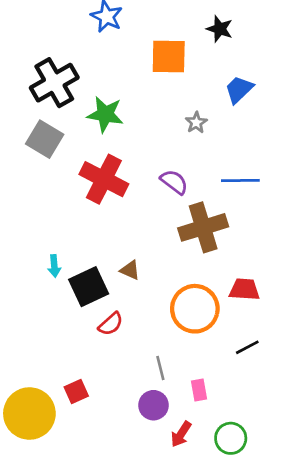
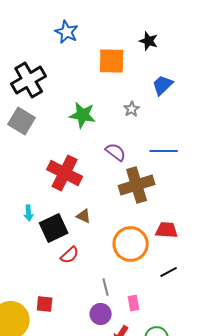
green star: (105, 114) -> (83, 115), moved
red cross: (104, 179) -> (65, 173), moved
red square: (76, 391) -> (45, 304), turned 30

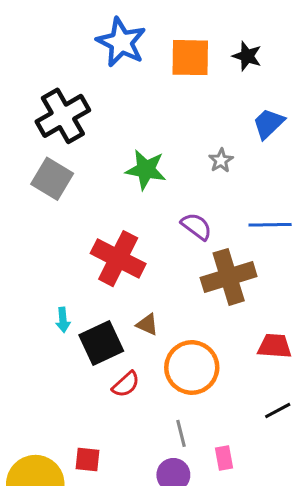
blue star: (67, 32) -> (121, 42), size x1.4
orange square: (112, 61) -> (190, 58), moved
orange circle: (131, 244) -> (192, 368), moved

